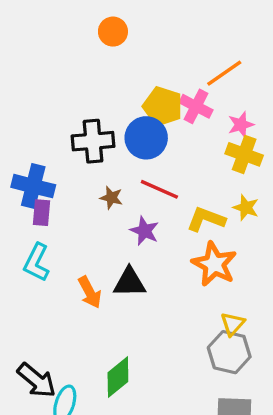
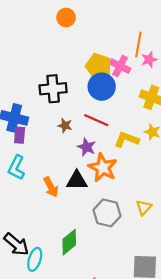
orange line: (224, 73) -> (138, 44), turned -45
pink star: (241, 125) -> (149, 60), moved
blue circle: (146, 138) -> (102, 87), moved
orange star: (214, 264) -> (103, 168), moved
gray hexagon: (229, 352) -> (107, 213), moved

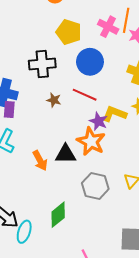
yellow pentagon: (98, 66) -> (69, 32), moved
pink cross: (120, 66) -> (108, 27), moved
purple star: (87, 147) -> (98, 121), moved

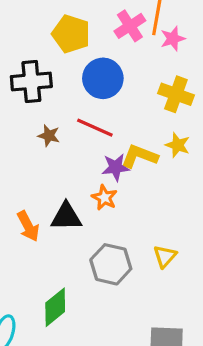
pink cross: (108, 27) -> (130, 26), turned 30
purple star: (98, 121) -> (116, 167), turned -30
orange star: (91, 141) -> (104, 198), size x0.6

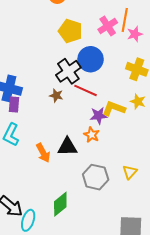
black cross: (31, 82) -> (68, 71), moved, turned -30

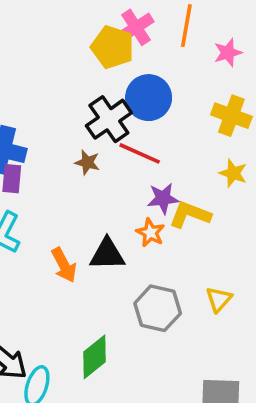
orange line: (125, 20) -> (186, 26), moved
pink cross: (108, 26) -> (136, 27), moved
yellow L-shape: (114, 109) -> (190, 215), moved

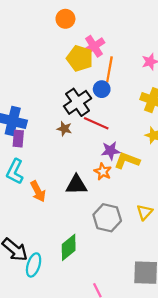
orange line: (186, 26) -> (109, 69), moved
blue circle: (149, 98) -> (102, 89), size x0.6
orange arrow: (64, 265) -> (38, 191), moved

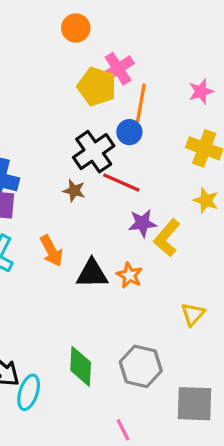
yellow L-shape: (127, 161) -> (167, 238), turned -70
orange star: (103, 172) -> (129, 275), moved
orange arrow: (38, 191) -> (51, 251), moved
gray hexagon: (107, 218) -> (141, 366), moved
green diamond: (69, 247) -> (81, 366), turned -48

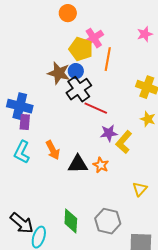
pink star: (201, 91) -> (145, 34), moved
blue circle: (129, 132) -> (76, 71), moved
brown star: (74, 191) -> (59, 73), moved, size x1.6

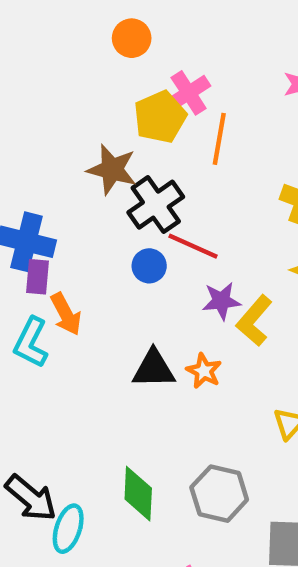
yellow pentagon: (81, 49) -> (160, 117), turned 30
blue circle: (76, 71) -> (149, 266), moved
orange arrow: (53, 150) -> (66, 314), moved

